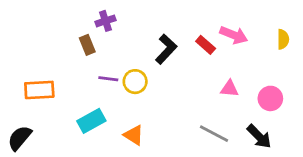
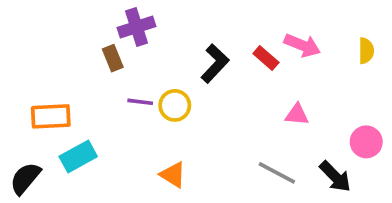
purple cross: (106, 21) -> (136, 27), size x1.4
pink circle: (270, 98) -> (366, 142), moved
cyan rectangle: (91, 121) -> (78, 156), moved

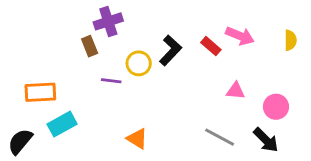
yellow circle: (175, 105) -> (139, 63), moved
pink circle: (366, 142) -> (276, 107), moved

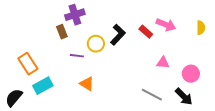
orange rectangle: (40, 92) -> (28, 64), turned 60
orange triangle: (137, 139) -> (87, 84), moved

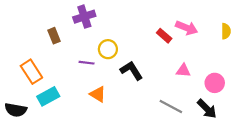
brown rectangle: (62, 32) -> (54, 36), moved
black L-shape: (118, 35) -> (132, 71), moved, turned -75
black semicircle: (14, 98) -> (16, 110), turned -120

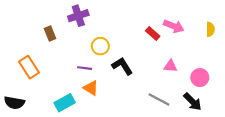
purple line: (87, 63) -> (85, 68), moved
cyan rectangle: (48, 96) -> (65, 103), moved

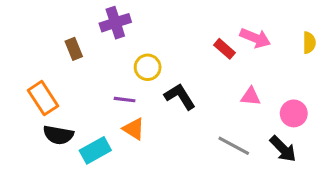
black semicircle: (14, 103) -> (58, 135), moved

